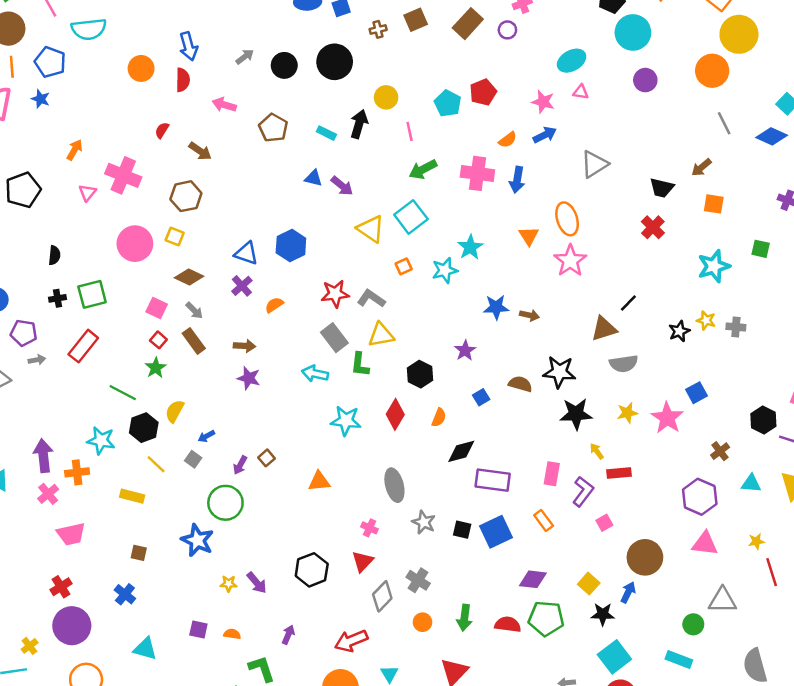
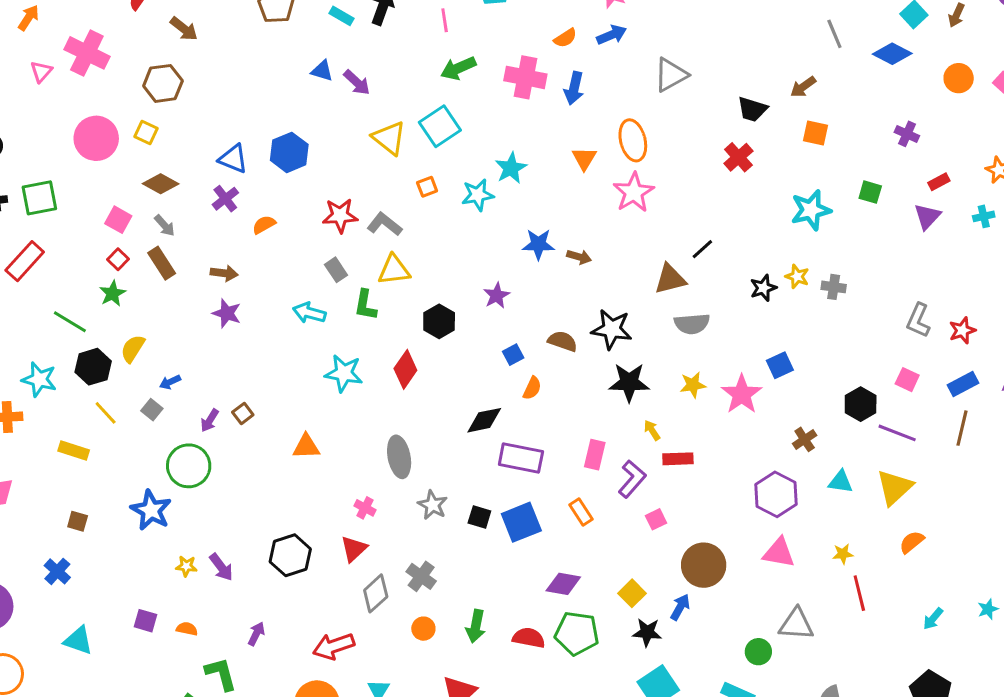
gray rectangle: (334, 338) -> (336, 270), size x0.7
orange semicircle: (439, 417) -> (532, 388), moved

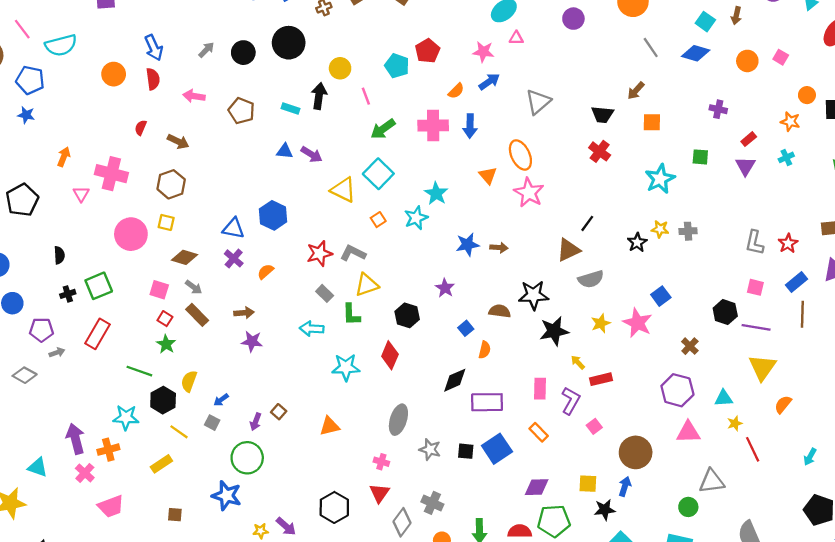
yellow rectangle: (74, 450) -> (161, 464), turned -40
gray ellipse: (399, 457) -> (398, 420), turned 40
cyan triangle: (841, 482) -> (724, 398), moved
yellow square: (632, 593) -> (588, 484), turned -30

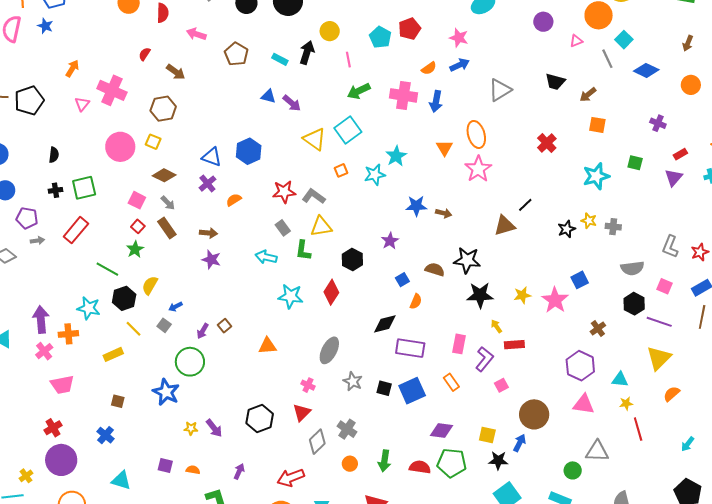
cyan square: (705, 22) -> (624, 40), moved
pink triangle: (516, 38) -> (576, 41), moved, turned -32
black trapezoid: (602, 114) -> (555, 82), moved
gray semicircle: (591, 279) -> (632, 268), moved

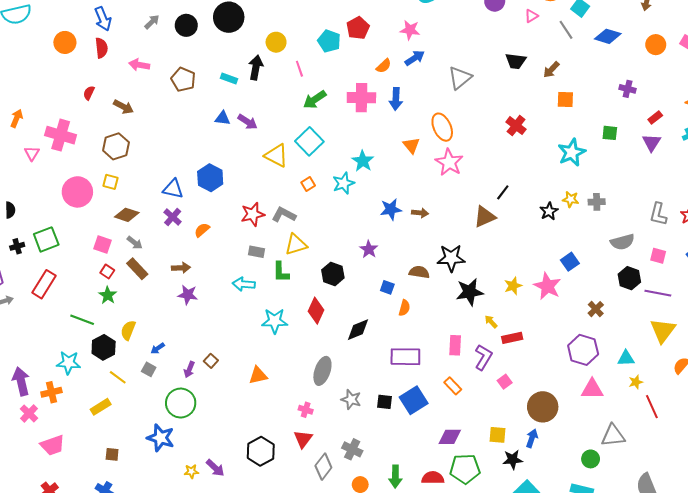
gray rectangle: (283, 228) -> (257, 252), turned -35
blue square: (402, 280) -> (387, 287), turned -32
black diamond: (385, 324) -> (358, 330), moved

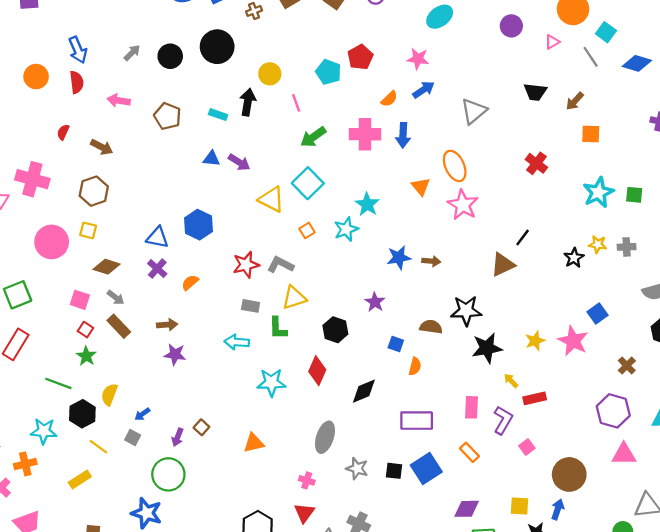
green square: (610, 133) -> (634, 195), moved

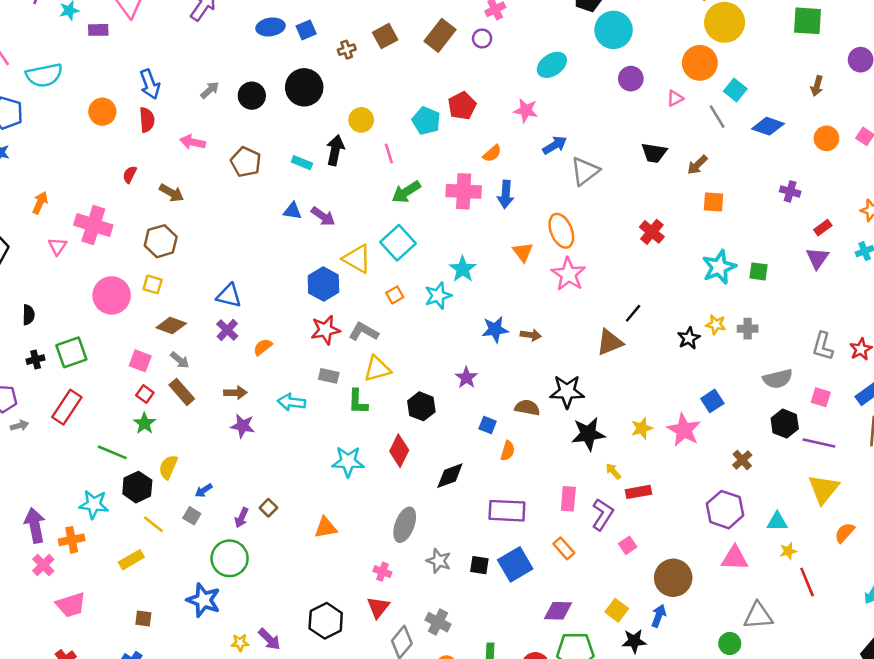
blue arrow: (423, 90) -> (555, 145), moved
blue hexagon: (199, 225) -> (323, 284), moved
cyan arrow: (237, 342) -> (291, 402), moved
yellow square: (520, 506) -> (617, 610), turned 30

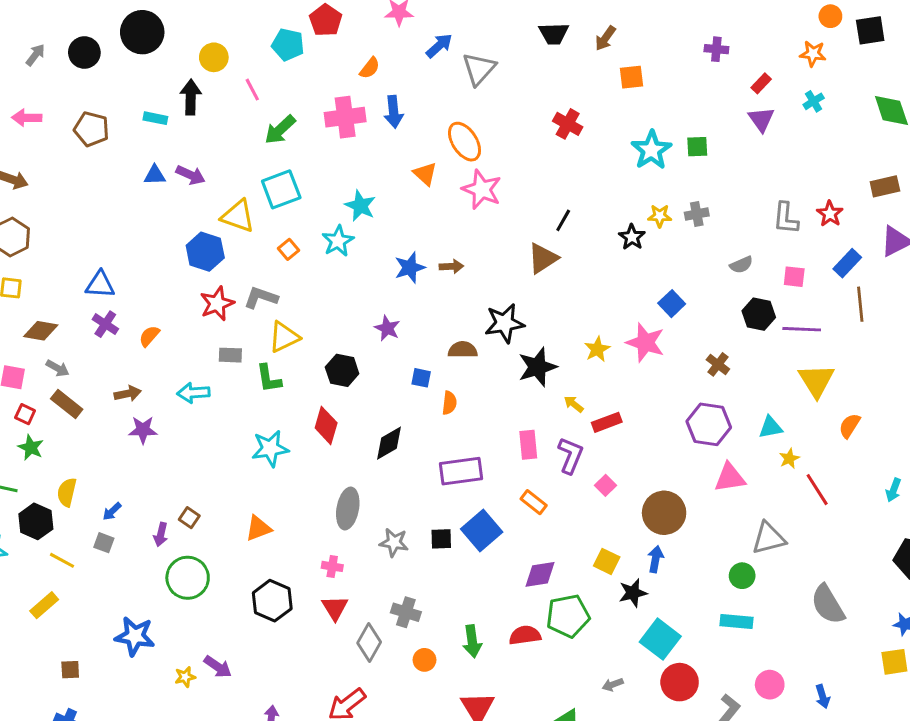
cyan square: (398, 243) -> (281, 189), turned 32
gray semicircle: (778, 379) -> (741, 265), size x0.7
green circle: (230, 558) -> (188, 578), moved
black hexagon: (326, 621) -> (272, 601), moved

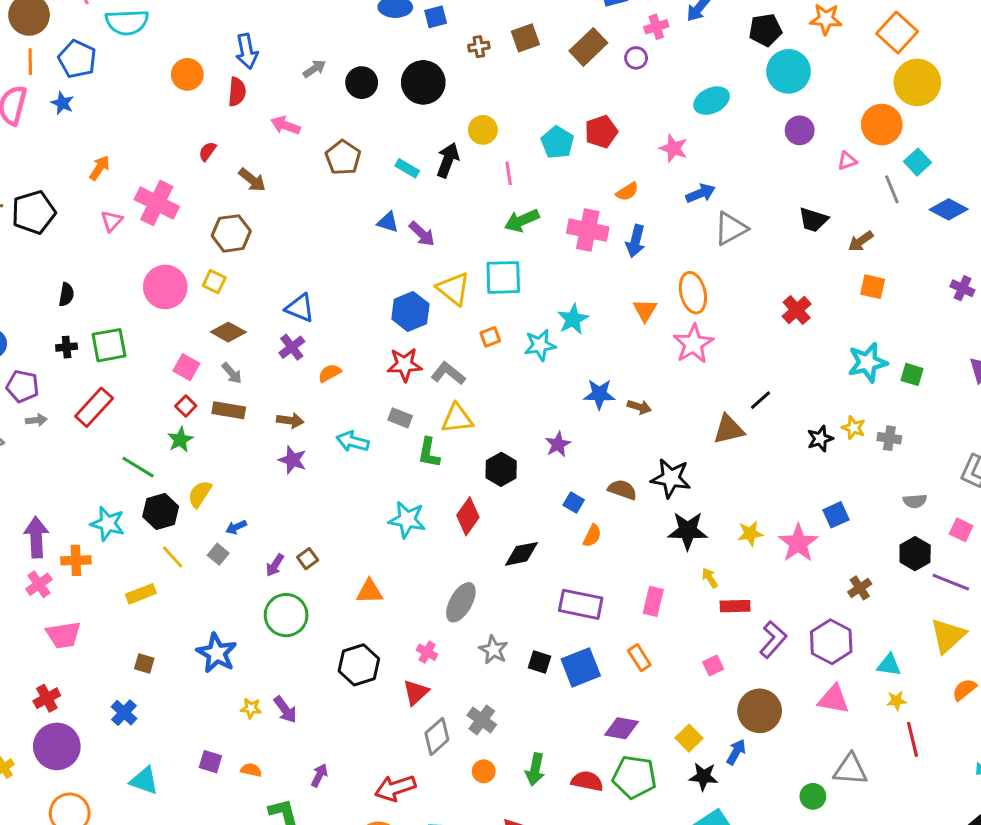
brown rectangle: (67, 404) -> (229, 410), turned -48
purple L-shape: (571, 455) -> (773, 640), moved

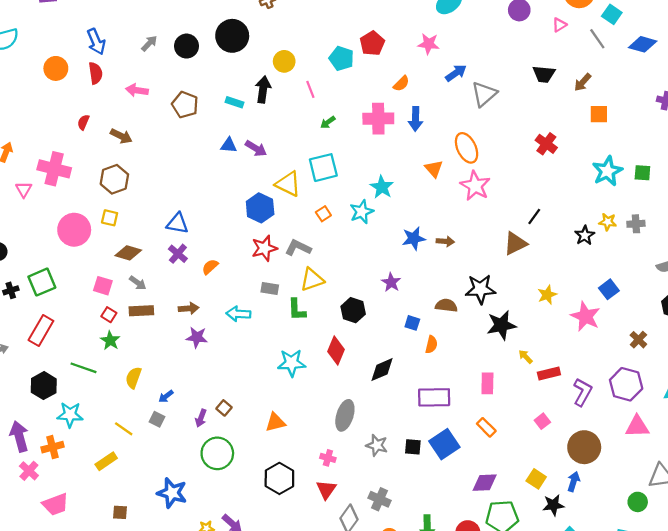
green arrow: (522, 221) -> (328, 122), size x0.6
black hexagon: (161, 512) -> (44, 386), moved
yellow star: (750, 534) -> (547, 295), moved

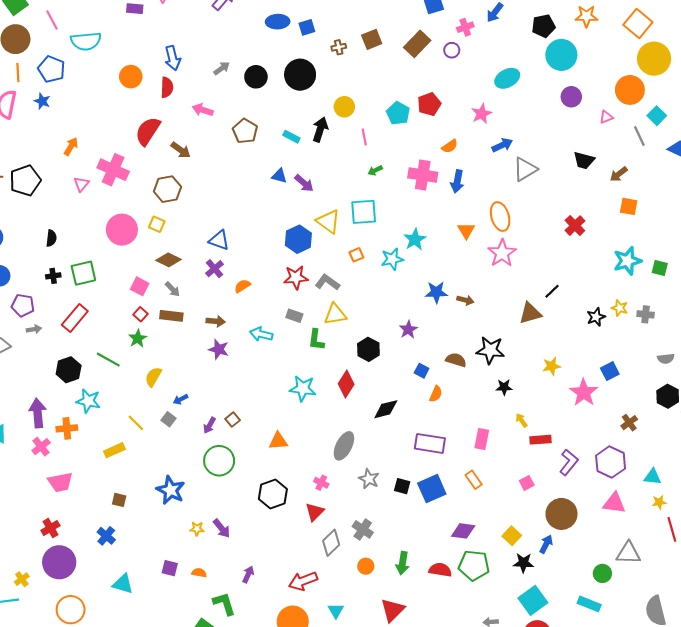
pink star: (429, 44) -> (482, 114), turned 30
red semicircle: (83, 122) -> (148, 131), size x2.0
black star: (501, 325) -> (504, 387), size x0.6

